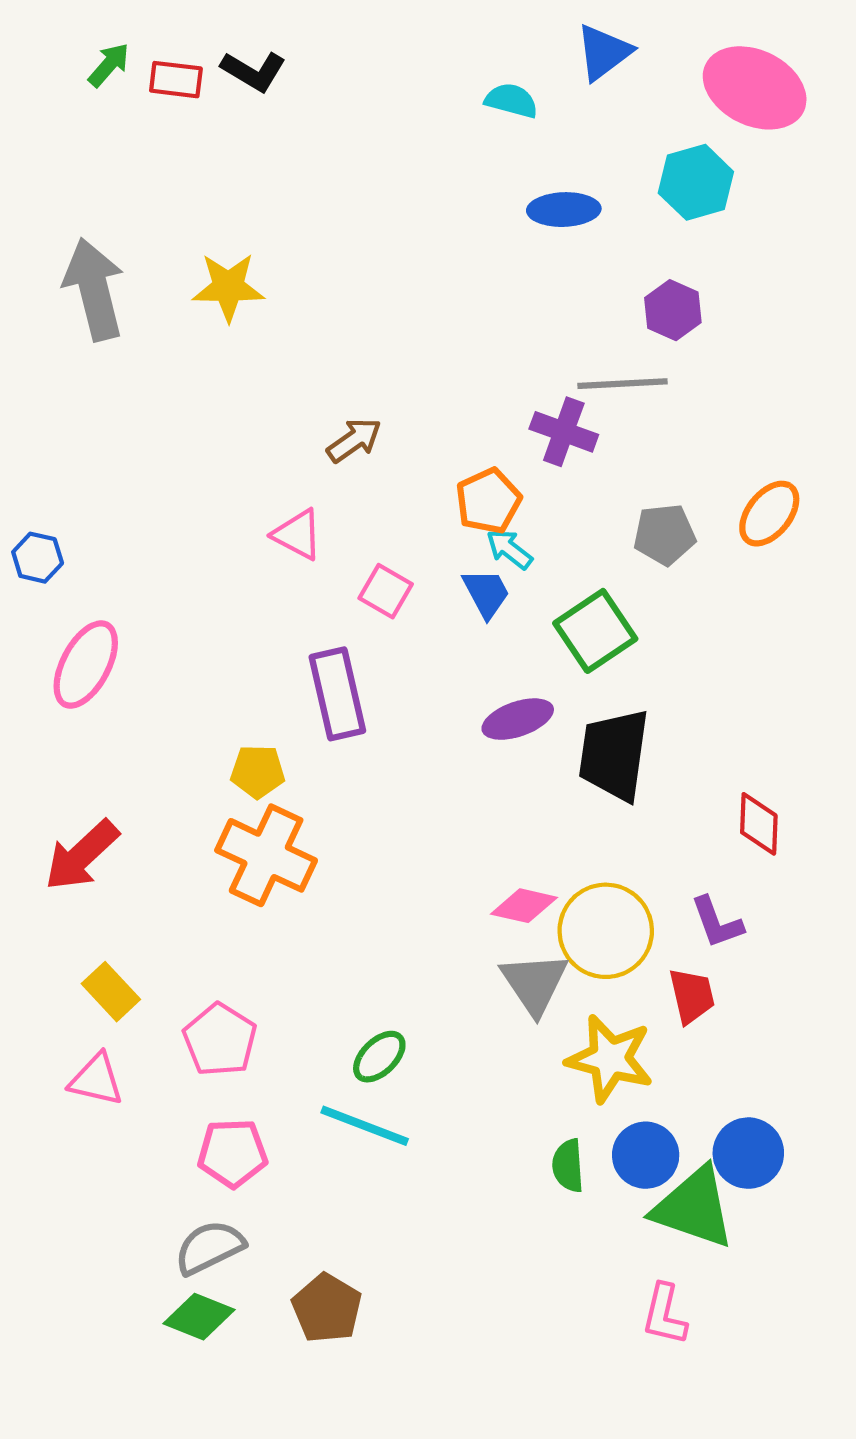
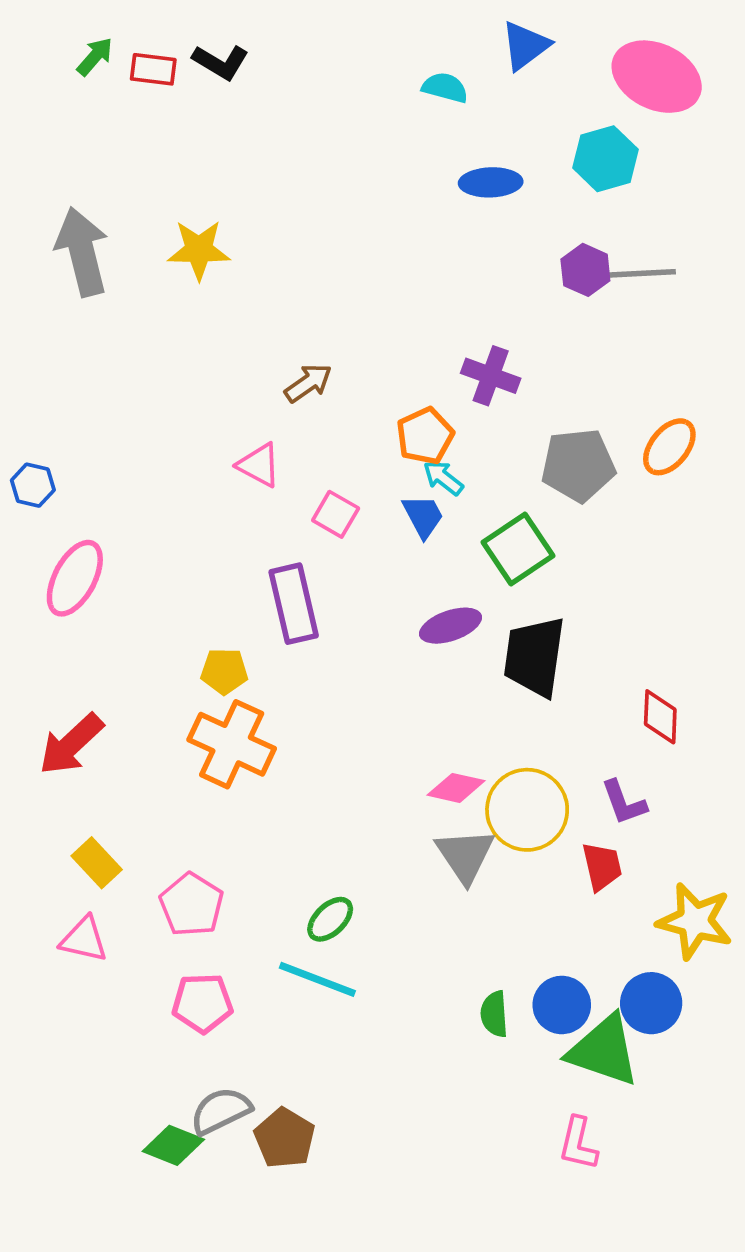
gray line: (623, 384) -> (637, 274), moved
gray pentagon: (664, 535) -> (578, 465), size x1.4
yellow star: (610, 1059) -> (695, 921), moved
gray semicircle: (209, 1247) -> (221, 1111), moved

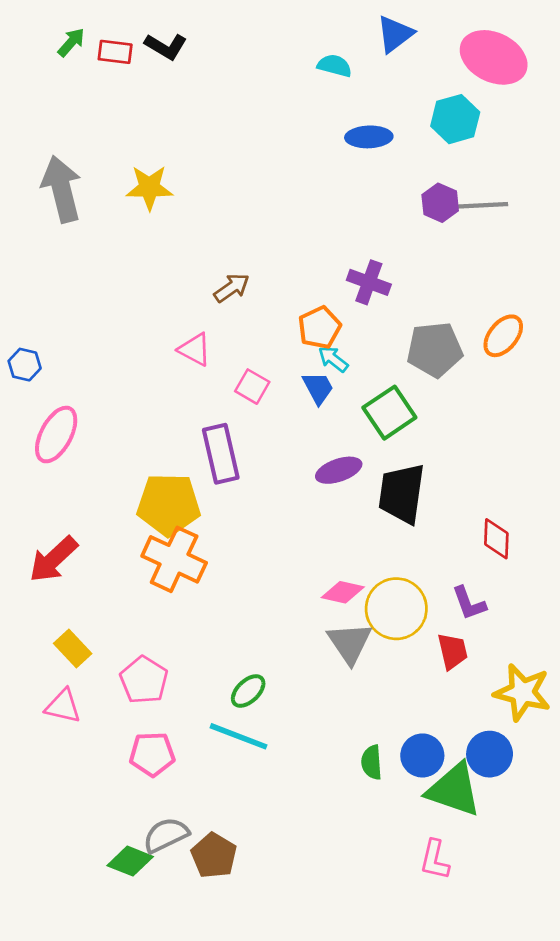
yellow pentagon: (224, 671) -> (169, 504), size x1.8

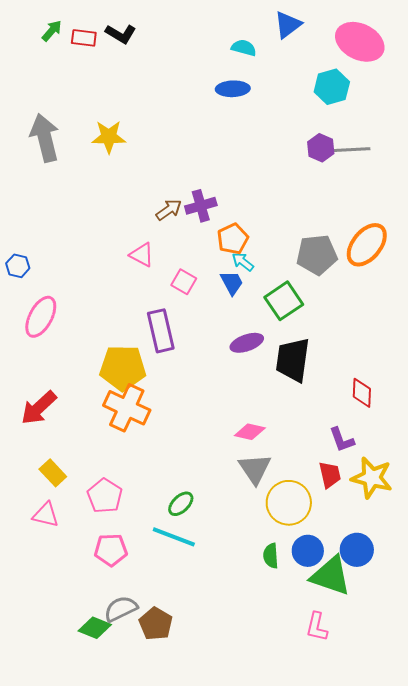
blue ellipse: (369, 137) -> (233, 89), moved
purple cross: (369, 282) -> (201, 206), moved, turned -36
orange ellipse: (503, 336) -> (367, 245), size x1.4
yellow circle: (396, 609) -> (289, 503), moved
yellow star: (522, 692) -> (372, 478), moved

